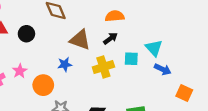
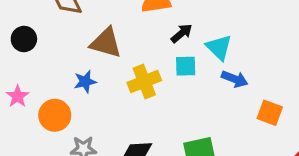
black arrow: (110, 38) -> (182, 33), moved

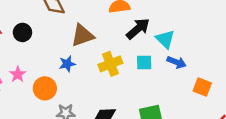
black arrow: (182, 33) -> (138, 29), size x1.5
brown triangle: (106, 43) -> (82, 35), turned -35
cyan square: (186, 66) -> (144, 62), moved

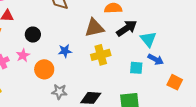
black circle: (22, 32) -> (33, 35), moved
brown triangle: (82, 35) -> (94, 28), moved
cyan square: (144, 62) -> (136, 68), moved

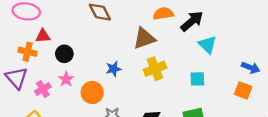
black arrow: (127, 28) -> (192, 21), moved
black circle: (33, 35) -> (64, 54), moved
blue arrow: (156, 59) -> (251, 68), moved

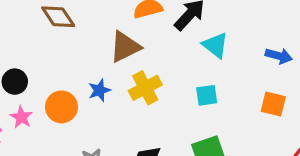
blue arrow: (251, 68) -> (279, 56), moved
blue star: (114, 69) -> (99, 90), moved
orange circle: (92, 92) -> (61, 107), moved

